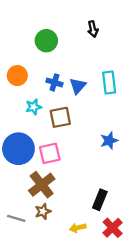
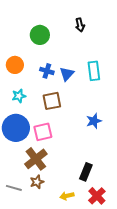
cyan star: (34, 107) -> (19, 96), moved

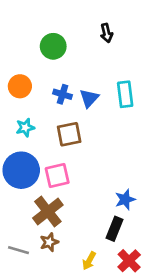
blue star: (94, 121) -> (125, 200), moved
yellow arrow: (67, 196) -> (89, 261), turned -48

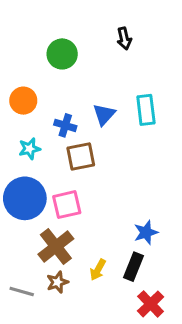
blue cross: (63, 94) -> (65, 125), moved
yellow arrow: (89, 261) -> (98, 270), moved

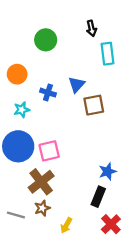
cyan rectangle: (146, 110) -> (107, 54), moved
brown square: (81, 156) -> (94, 105), moved
yellow arrow: (98, 270) -> (66, 225), moved

